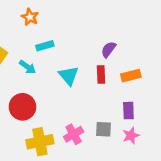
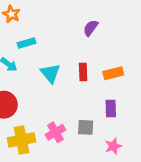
purple semicircle: (108, 49) -> (91, 28), moved
pink star: (131, 135) -> (113, 146), moved

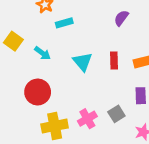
cyan rectangle: (26, 43) -> (64, 23), moved
gray square: (86, 127) -> (116, 114), turned -35

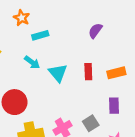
cyan arrow: (42, 53) -> (32, 62), moved

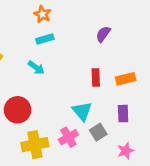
orange star: (22, 18) -> (42, 14), moved
cyan triangle: (58, 73) -> (82, 111), moved

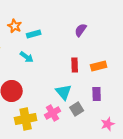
orange star: (42, 14) -> (15, 26), moved
pink star: (126, 151) -> (108, 124), moved

